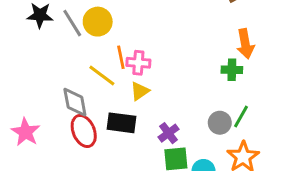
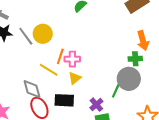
orange line: (121, 57) -> (60, 56), turned 35
green line: (241, 117) -> (116, 90), moved
gray circle: (220, 123) -> (129, 79), moved, size x1.5

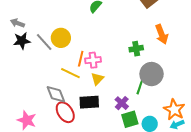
green cross: (135, 59) -> (136, 49), moved

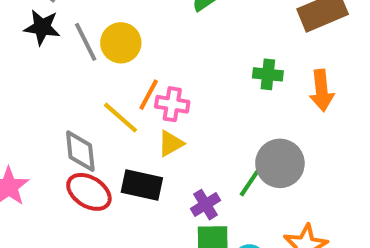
green cross: (136, 49) -> (268, 74), moved
red ellipse: (65, 112) -> (89, 192), turned -40

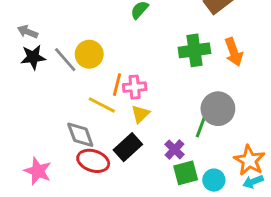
green cross: (268, 74) -> (194, 50), size x1.5
black rectangle: (142, 185) -> (128, 147), turned -40

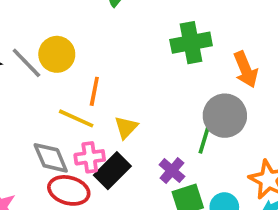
orange arrow: (234, 52) -> (246, 70), moved
pink cross: (135, 87) -> (90, 157), moved

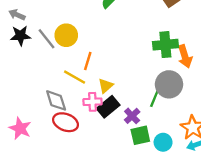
green cross: (191, 43) -> (165, 45), moved
pink cross: (90, 157) -> (93, 102), moved
black rectangle: (112, 171) -> (108, 107), moved

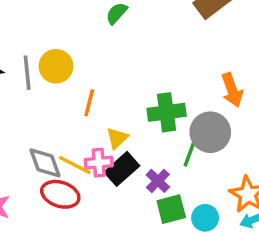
gray line: (46, 39) -> (27, 73), turned 35
green cross: (165, 45) -> (167, 112), moved
yellow line: (75, 77) -> (75, 165), moved

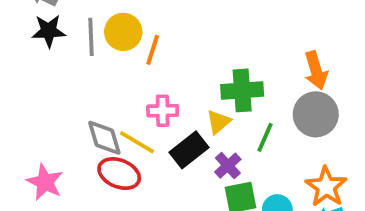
orange line: (89, 103) -> (153, 50), moved
gray circle: (210, 132) -> (316, 114), moved
yellow triangle: (117, 138) -> (218, 122), moved
pink cross: (99, 163) -> (163, 111), moved

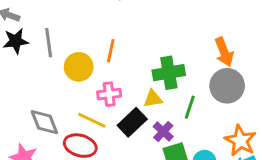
yellow circle: (123, 32) -> (79, 67), moved
orange line: (153, 50) -> (111, 51), moved
yellow triangle: (218, 122) -> (153, 99), turned 36
gray diamond: (104, 138) -> (44, 122), moved

